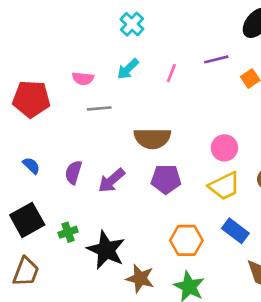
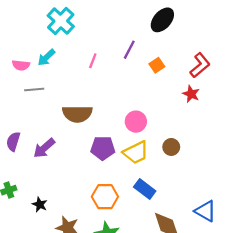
cyan cross: (132, 24) -> (61, 21), size x1.4
purple line: (216, 59) -> (129, 50), turned -48
cyan arrow: (128, 69) -> (46, 57), moved
purple pentagon: (166, 179) -> (103, 148), moved
black star: (106, 250) -> (40, 204), size x0.5

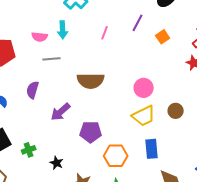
cyan arrow: (46, 57) -> (63, 30), turned -48
purple semicircle: (13, 141) -> (33, 90), moved
purple pentagon: (103, 148) -> (91, 132), moved
blue rectangle: (145, 189) -> (152, 149), turned 48

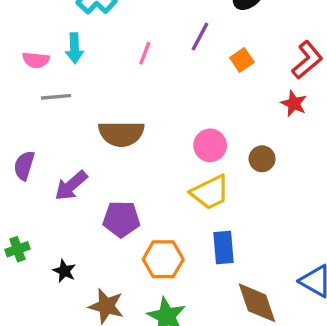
purple semicircle: (33, 90) -> (24, 165), moved
brown circle: (176, 111) -> (262, 159), moved

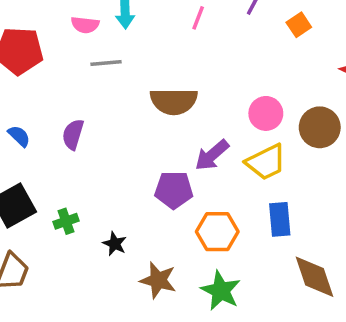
brown circle: (262, 159) -> (320, 127), size x1.5
purple arrow: (71, 186) -> (212, 155), moved

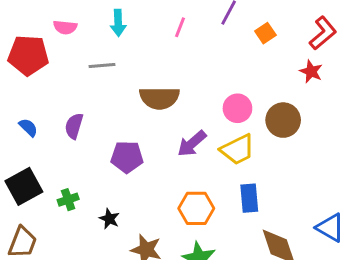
pink semicircle: (85, 25) -> (65, 27), moved
purple pentagon: (174, 190) -> (127, 157), moved

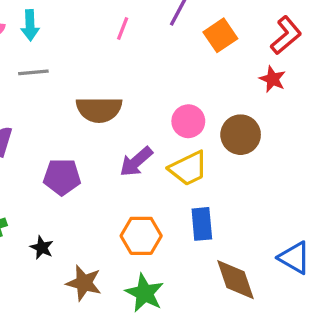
cyan arrow: (118, 23) -> (30, 25), moved
orange square: (265, 33) -> (220, 35), size x1.4

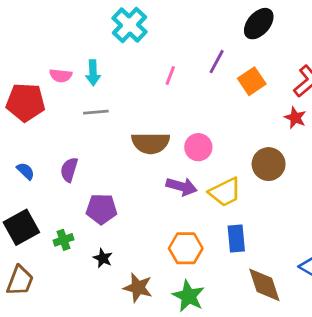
pink circle: (188, 121) -> (198, 147), moved
purple arrow: (136, 162) -> (181, 187), turned -124
purple pentagon: (62, 177) -> (101, 209), moved

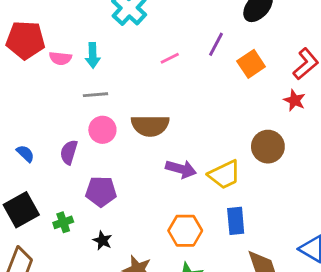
pink line: (170, 76) -> (170, 58), turned 42
red pentagon: (26, 102) -> (25, 40), moved
pink circle: (198, 147) -> (102, 130), moved

